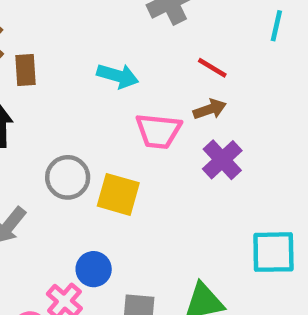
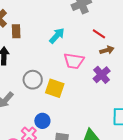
cyan arrow: (118, 76) -> (57, 36), turned -66
brown arrow: (210, 109) -> (107, 50), moved

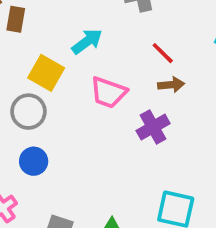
yellow square: (55, 88) -> (46, 73), moved
blue circle: (42, 121) -> (34, 161), moved

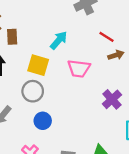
purple cross: (153, 127) -> (112, 99), moved

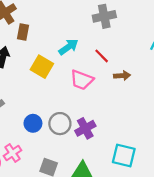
red line: (106, 37) -> (102, 56), moved
gray circle: (33, 91) -> (60, 124), moved
purple cross: (112, 99) -> (85, 128), moved

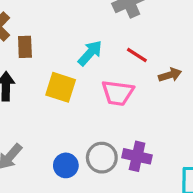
purple cross: (85, 128) -> (137, 156), turned -36

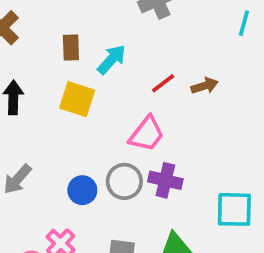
brown rectangle: (25, 47) -> (71, 47), moved
red line: (137, 55) -> (163, 83), moved, turned -70
pink trapezoid: (118, 93) -> (147, 134), moved, turned -60

